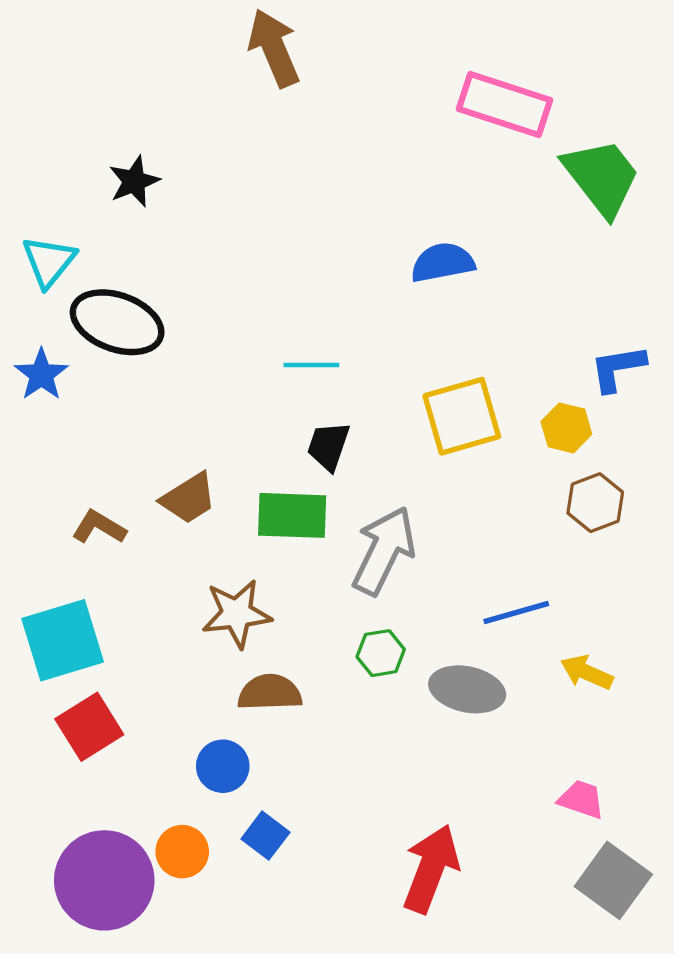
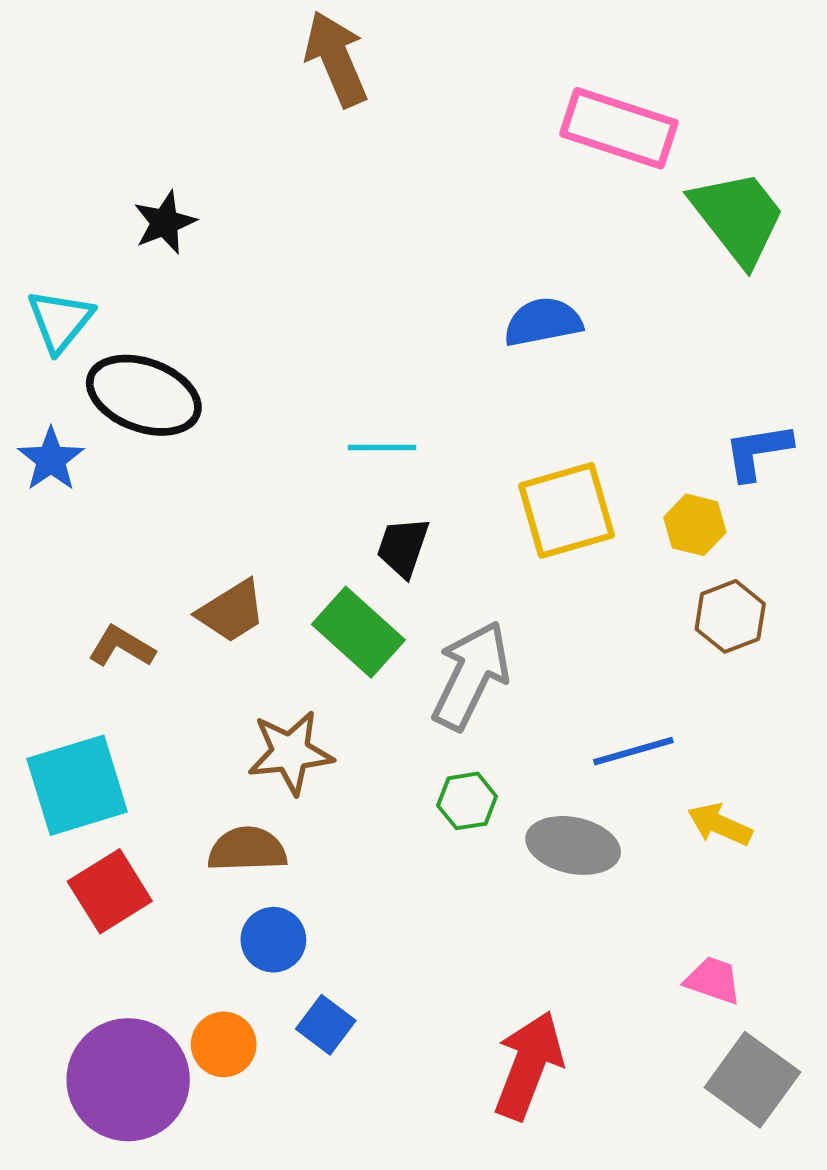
green rectangle: (292, 515) -> (358, 632), turned 40
brown semicircle: (270, 693) -> (247, 849), moved

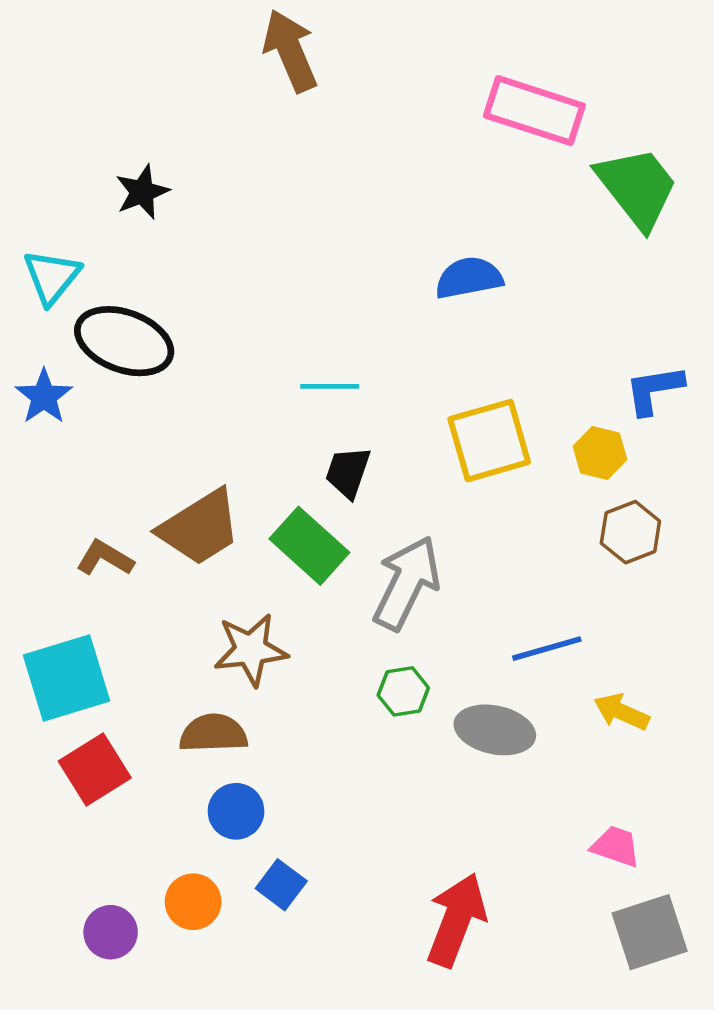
brown trapezoid: (231, 611) -> (200, 528), size x1.4
purple circle: (128, 1080) -> (111, 932), size x0.5
gray square: (752, 1080) -> (650, 932), turned 36

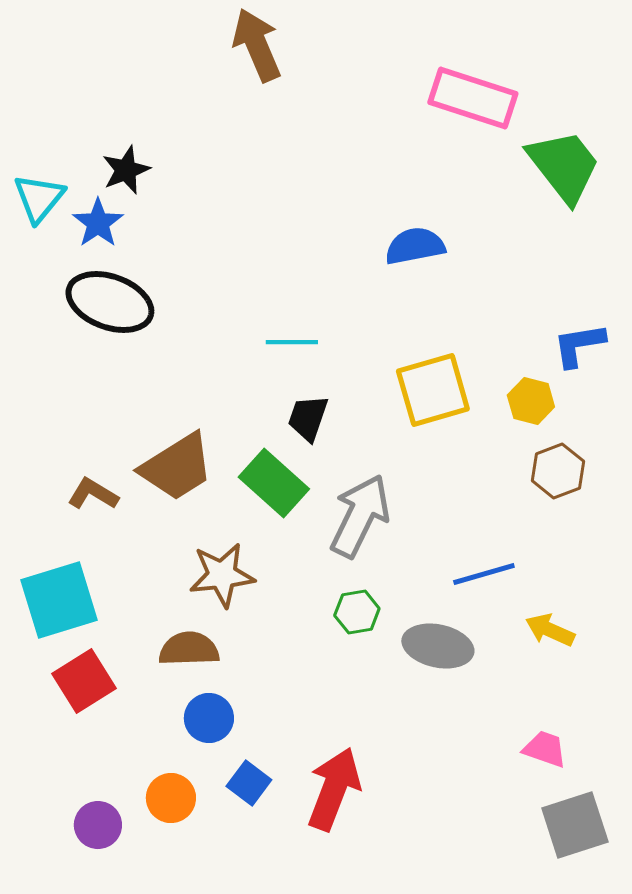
cyan triangle: (52, 277) -> (39, 198), moved
blue star: (44, 397) -> (98, 223), moved
red arrow: (456, 920) -> (334, 789), moved

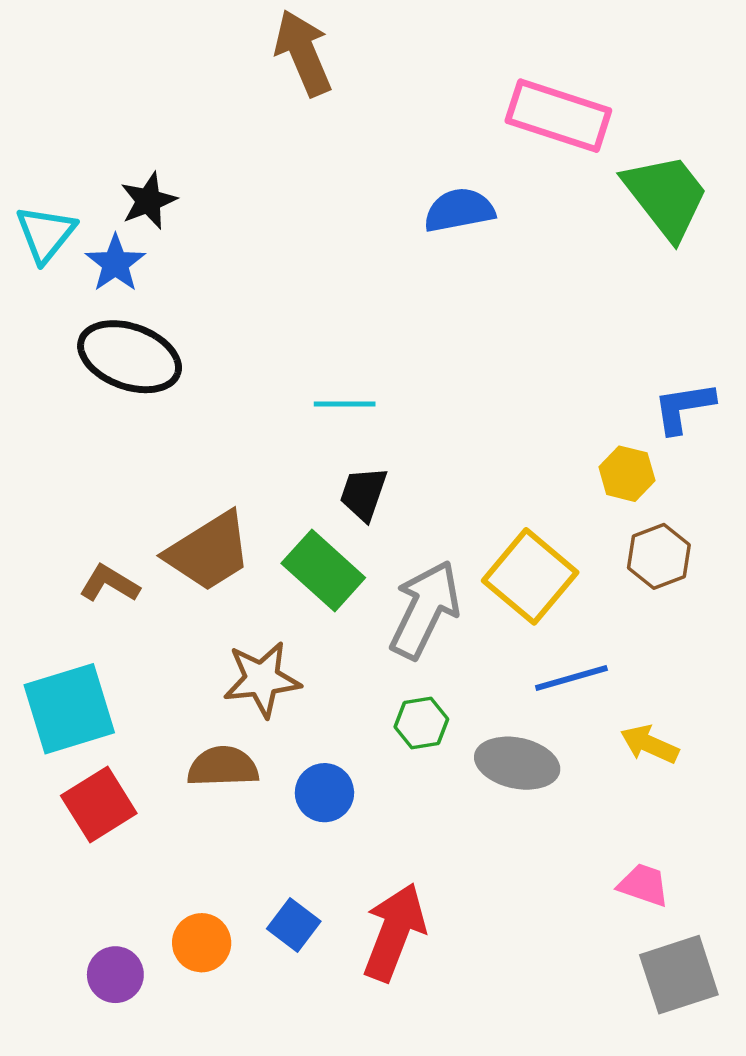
blue semicircle: (415, 246) -> (459, 210), moved
yellow square: (433, 390) -> (530, 576), moved, turned -34
blue circle: (209, 718) -> (324, 793), moved

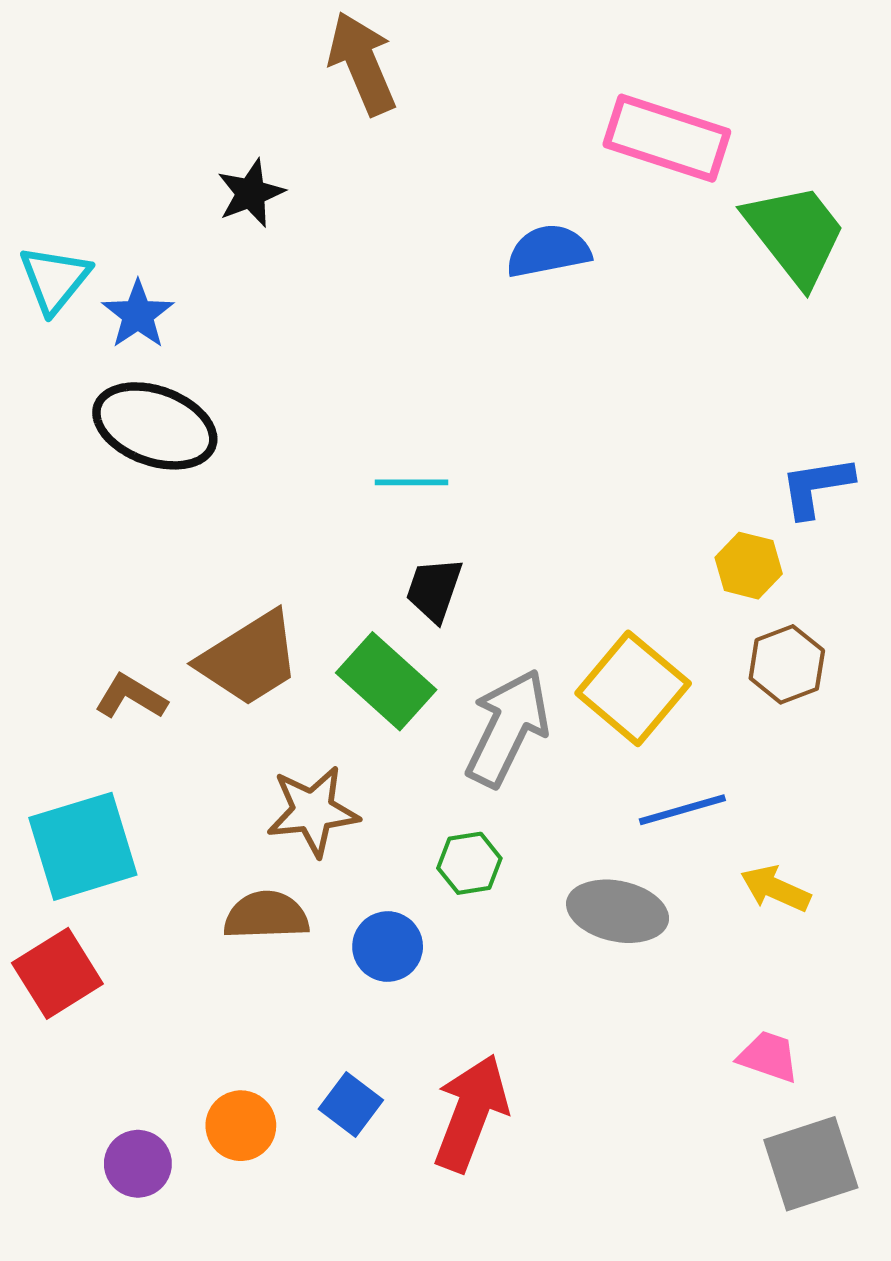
black star: (148, 201) -> (251, 193), moved
green hexagon: (421, 723) -> (469, 863), moved
red square: (99, 804) -> (57, 973), moved

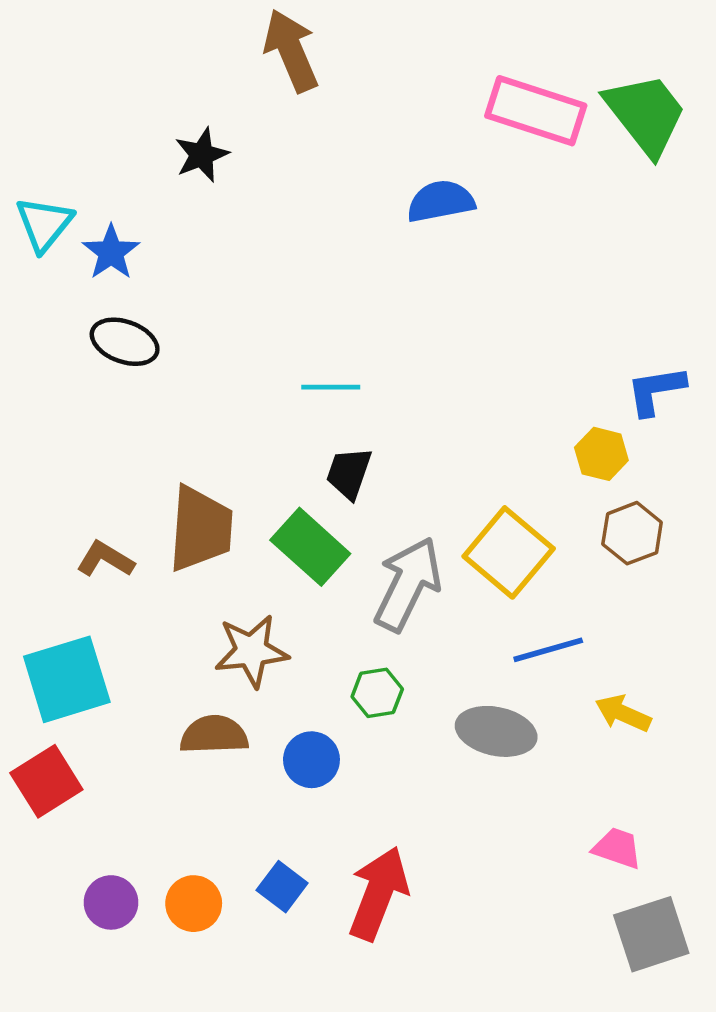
green trapezoid: (795, 234) -> (646, 114), moved
black ellipse: (155, 426) -> (125, 342), size x0.7
brown trapezoid: (249, 659) -> (200, 529), turned -54
purple circle: (138, 1164) -> (111, 902), moved

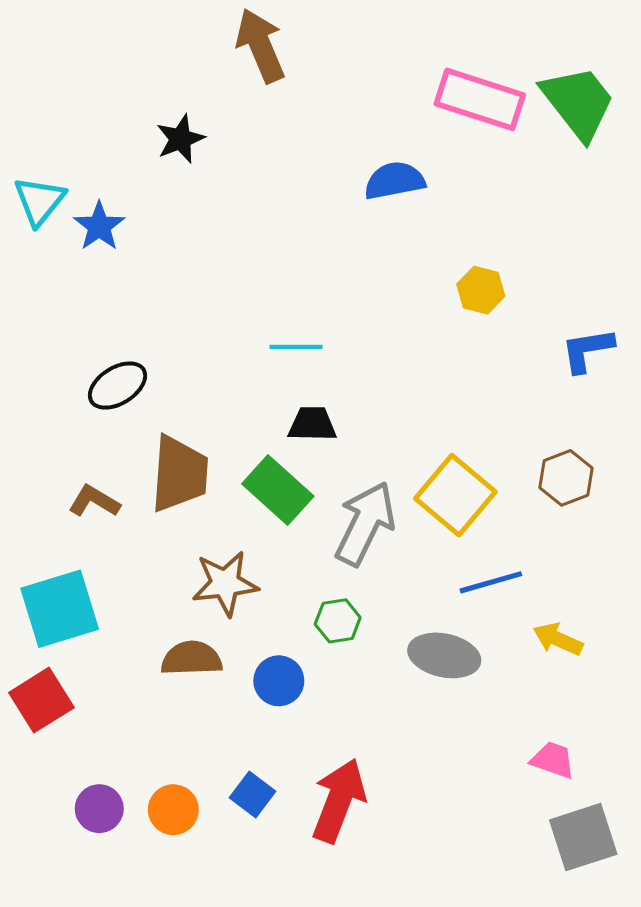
black ellipse: (125, 342) -> (117, 386), moved, turned -52
yellow hexagon: (601, 454) -> (481, 290), moved
black trapezoid: (349, 473) -> (312, 424), turned 72

